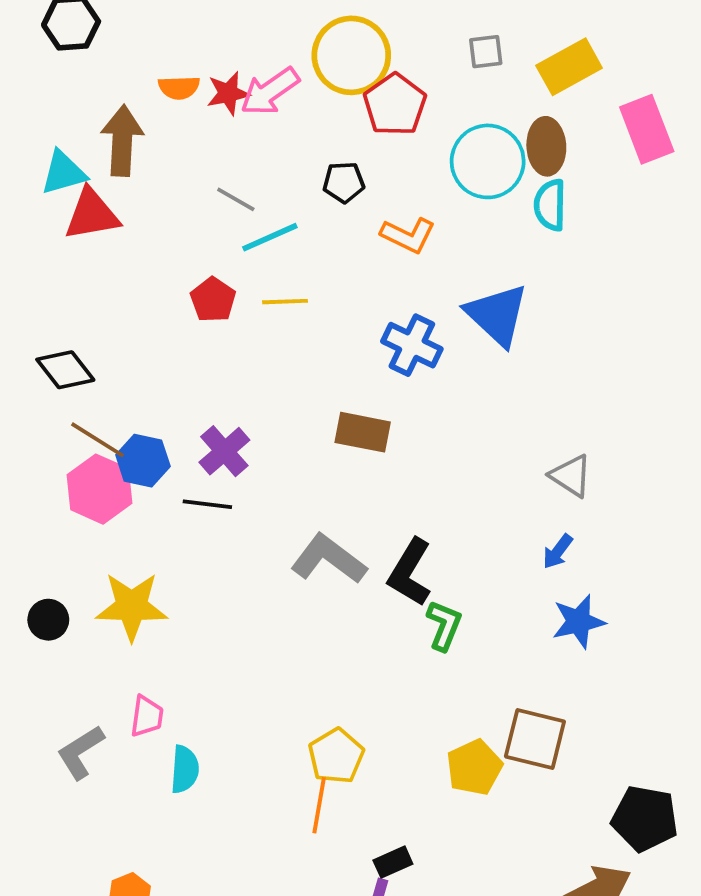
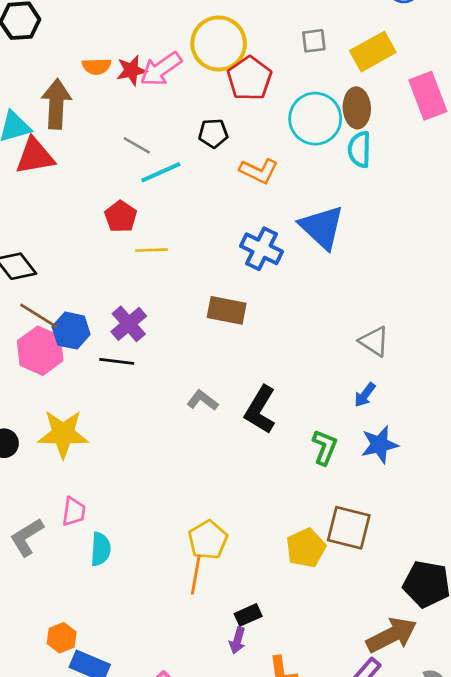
yellow line: (285, 302) -> (152, 250), moved
gray L-shape: (329, 559) -> (203, 400), size x0.6
green L-shape: (444, 625) -> (325, 447), moved

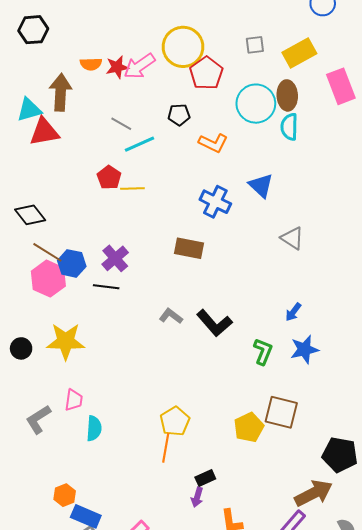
blue triangle: (322, 227) -> (261, 186), size x0.7
yellow line: (152, 250) -> (132, 189), moved
gray triangle: (374, 341) -> (292, 238), moved
black L-shape: (260, 410) -> (214, 323), turned -72

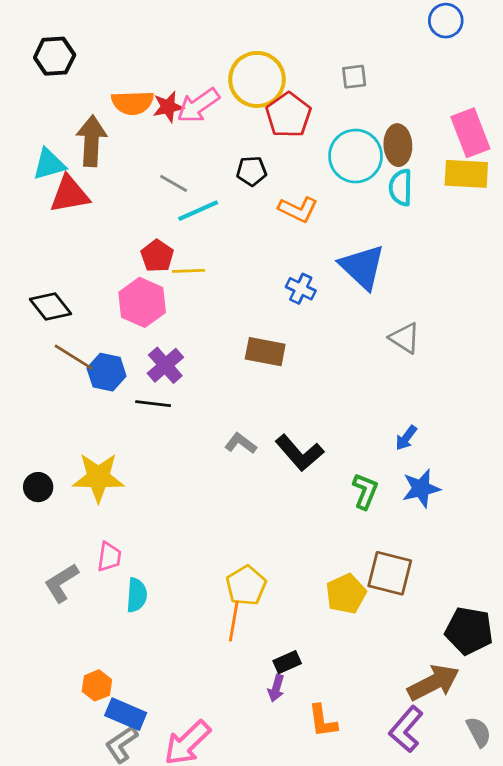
yellow rectangle: (299, 53) -> (466, 174), moved, turned 32
orange semicircle: (91, 64) -> (133, 103), size x1.4
blue triangle: (261, 186) -> (362, 267), size x1.4
blue cross: (215, 202) -> (301, 289), size x0.7
pink hexagon: (48, 279) -> (142, 302), moved

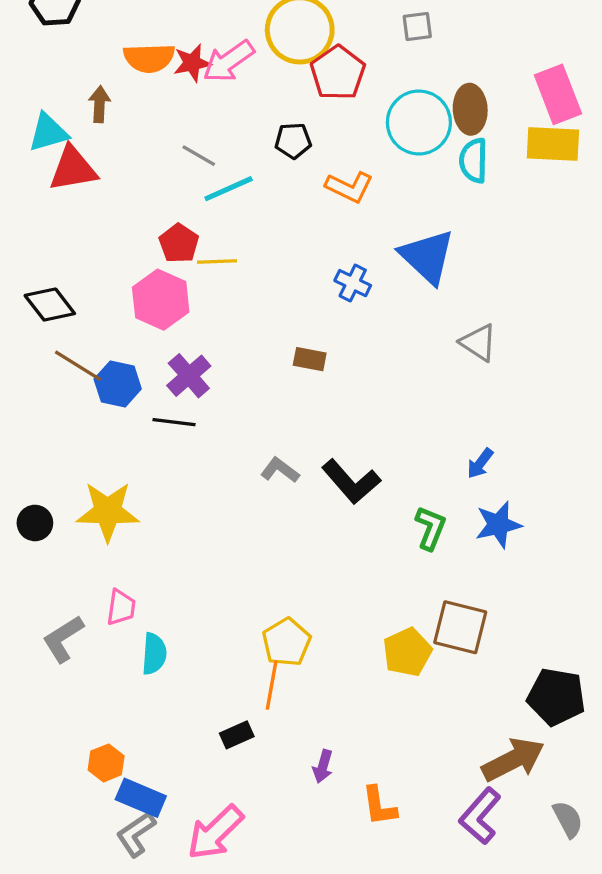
brown arrow: (91, 141) -> (99, 104), size x0.6
brown rectangle: (265, 352) -> (310, 359), size x0.7
black rectangle: (287, 662) -> (237, 735), moved

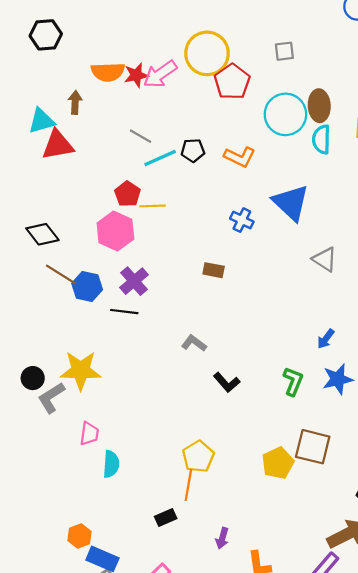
black pentagon: (293, 141) -> (193, 150), moved
black L-shape: (351, 482) -> (227, 382), moved, size x0.7
gray L-shape: (63, 639) -> (51, 398), moved

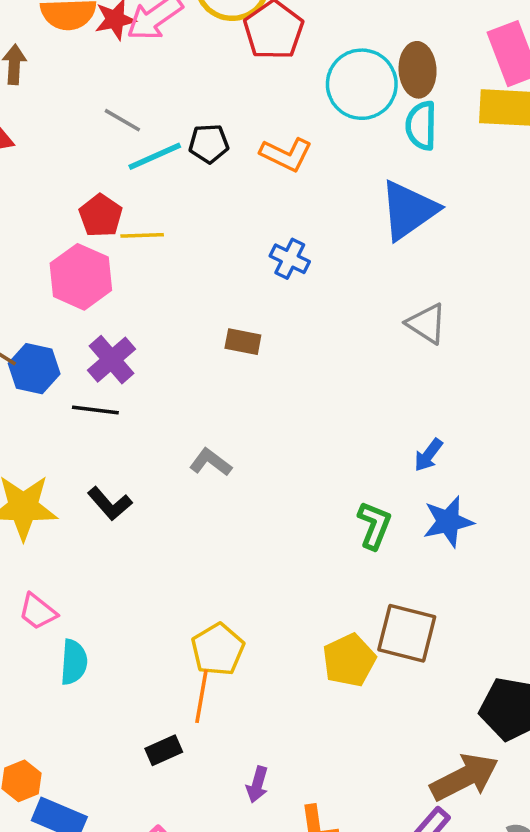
blue triangle: (291, 203) -> (409, 210), moved, turned 42
black L-shape: (227, 382) -> (110, 504), moved
pink trapezoid: (89, 434) -> (38, 612), turned 120

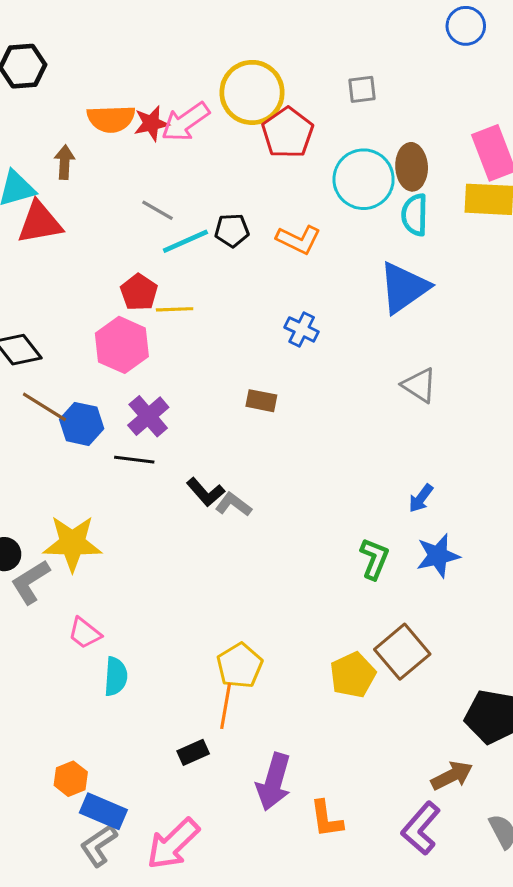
black L-shape: (110, 504) -> (206, 492), moved
brown square: (407, 633) -> (402, 652), turned 36
brown arrow: (464, 777) -> (452, 776), size x0.7
purple arrow: (257, 784) -> (274, 782), size x1.8

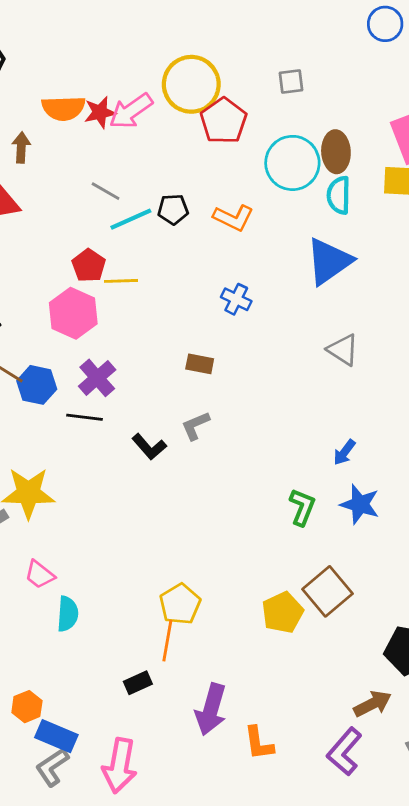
gray L-shape: (233, 505) -> (195, 426), moved, turned -60
blue star: (438, 556) -> (360, 504), turned 30
pink arrow: (173, 844) -> (120, 766), turned -36

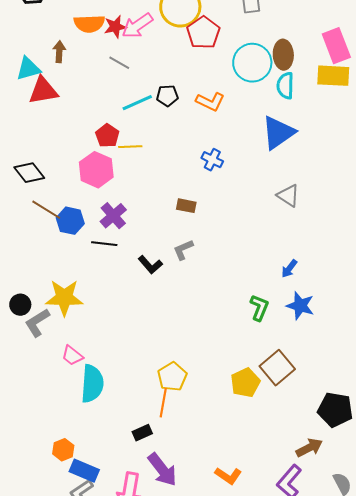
gray line: (106, 191) -> (119, 63), moved
cyan semicircle: (68, 614) -> (92, 384), size x1.5
purple arrow: (211, 709) -> (162, 470), moved, turned -54
orange L-shape: (259, 743) -> (228, 476), turned -48

